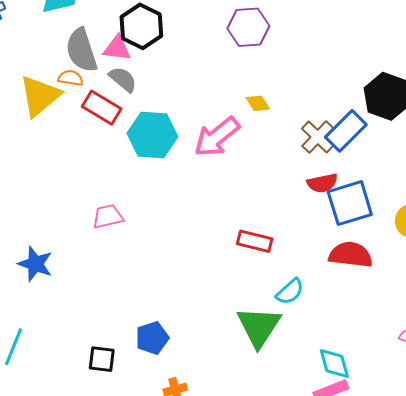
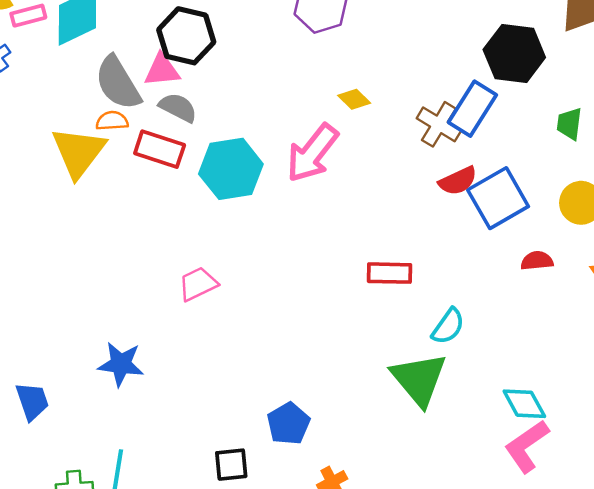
red semicircle: (351, 255) -> (537, 261), moved, size x0.6

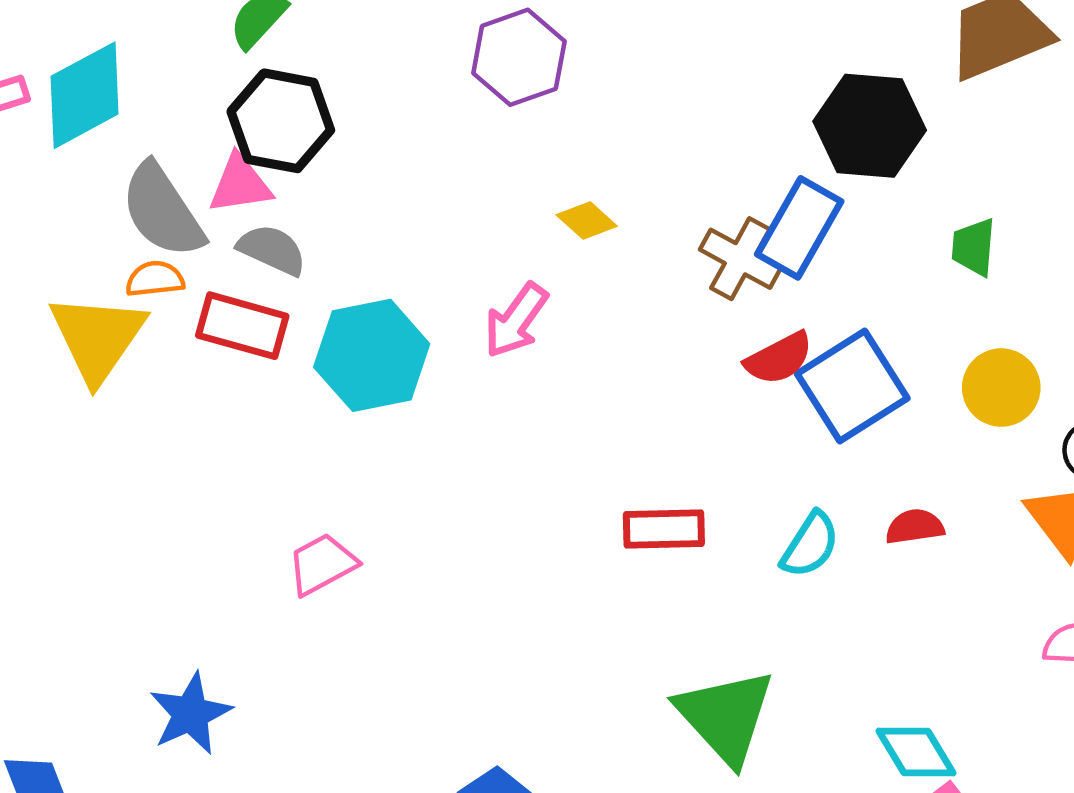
pink arrow: (312, 153) -> (516, 320), size x0.7
red semicircle: (537, 261) -> (915, 527), moved
cyan semicircle: (448, 326) -> (810, 545), moved
blue star: (121, 364) -> (190, 714), turned -30

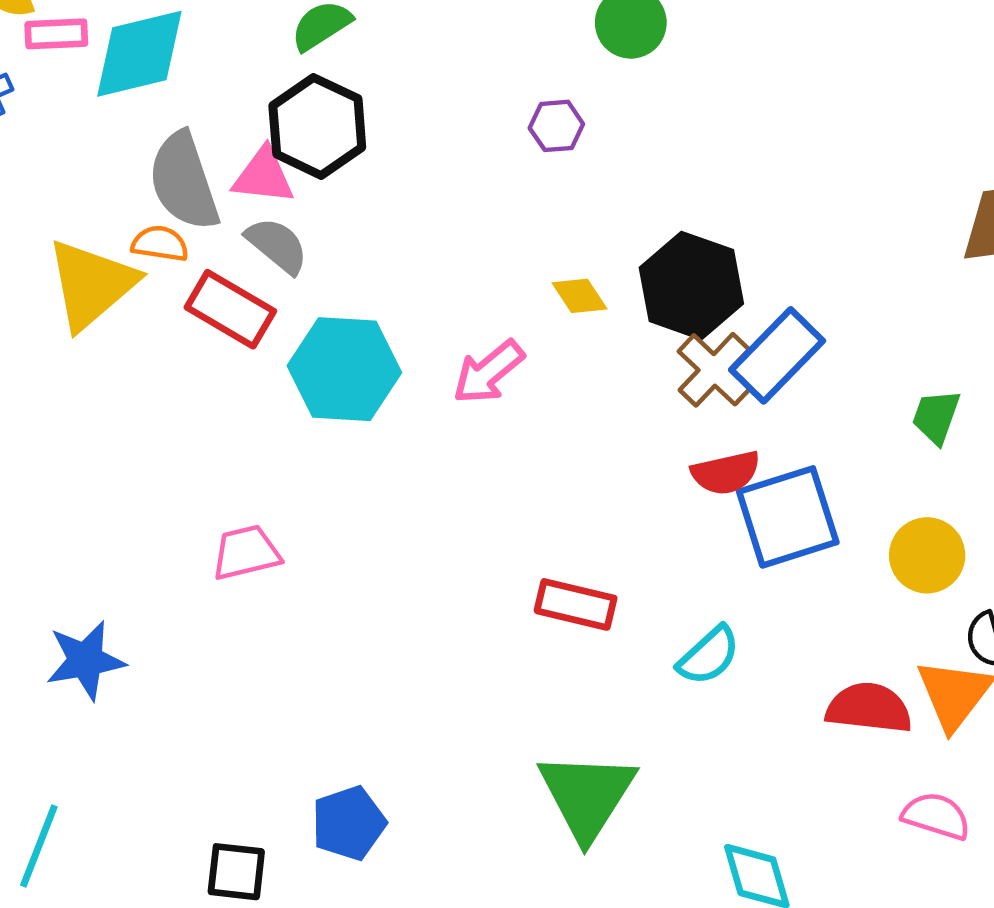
purple hexagon: (519, 57) -> (556, 126), size x0.6
black hexagon: (870, 126) -> (691, 286), moved
red semicircle: (915, 527) -> (869, 708), moved, size x1.5

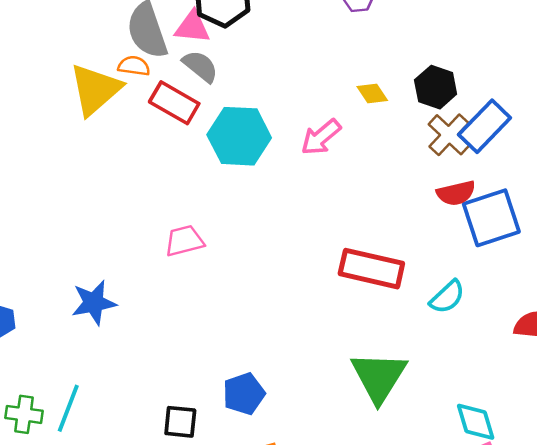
black hexagon: (691, 286) -> (436, 87), size x0.7
red rectangle: (576, 604) -> (371, 269), size x1.4

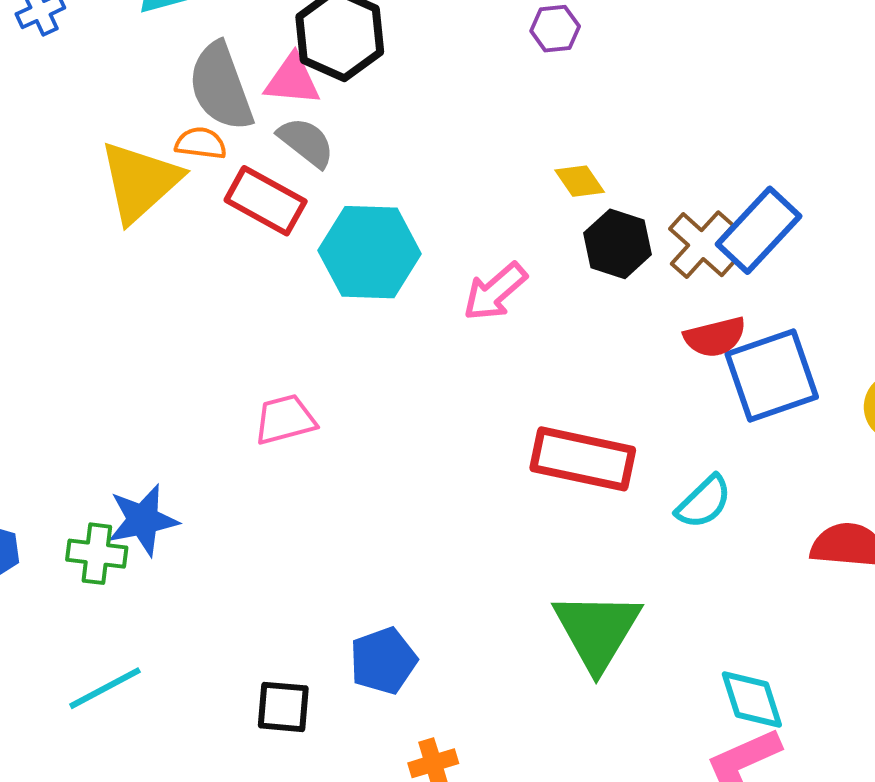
black hexagon: (436, 87) -> (618, 244), moved
pink arrow: (321, 137) -> (495, 292), moved
cyan line: (68, 408) -> (105, 688), turned 42
green cross: (24, 414) -> (97, 554), moved

